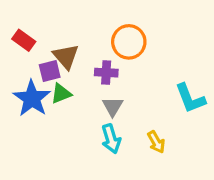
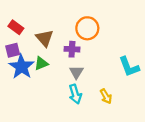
purple square: (50, 71) -> (13, 50), moved

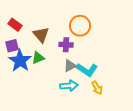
cyan L-shape: (129, 67) -> (87, 70), moved, turned -35
gray triangle: (76, 72) -> (70, 66), turned 32
cyan arrow: (75, 94) -> (69, 86), turned -78

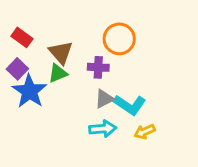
purple square: (12, 46) -> (17, 69), turned -32
green triangle: (38, 58) -> (58, 73), moved
yellow arrow: (97, 88) -> (145, 132), turned 96

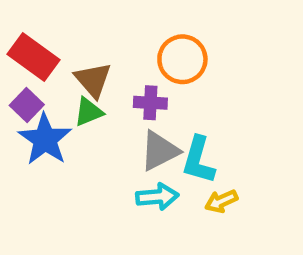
red rectangle: (22, 37) -> (34, 57), size x1.5
gray triangle: (104, 99) -> (160, 151), size x1.4
cyan L-shape: (130, 105) -> (198, 160), turned 72

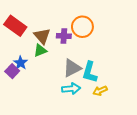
purple cross: (150, 103) -> (64, 36), moved
purple square: (27, 105) -> (12, 71), moved
blue star: (45, 139) -> (20, 63), size x0.6

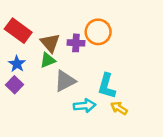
blue star: (20, 63) -> (17, 64), moved
gray triangle: (72, 68) -> (65, 81), moved
yellow arrow: (100, 91) -> (119, 108), turned 56

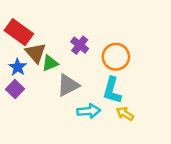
orange circle: (98, 32) -> (116, 57), moved
brown triangle: (50, 43) -> (36, 53), moved
purple cross: (76, 43) -> (80, 45), turned 35

